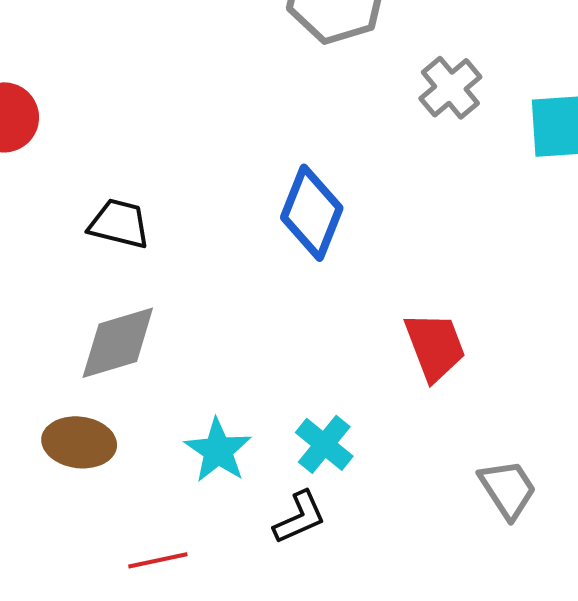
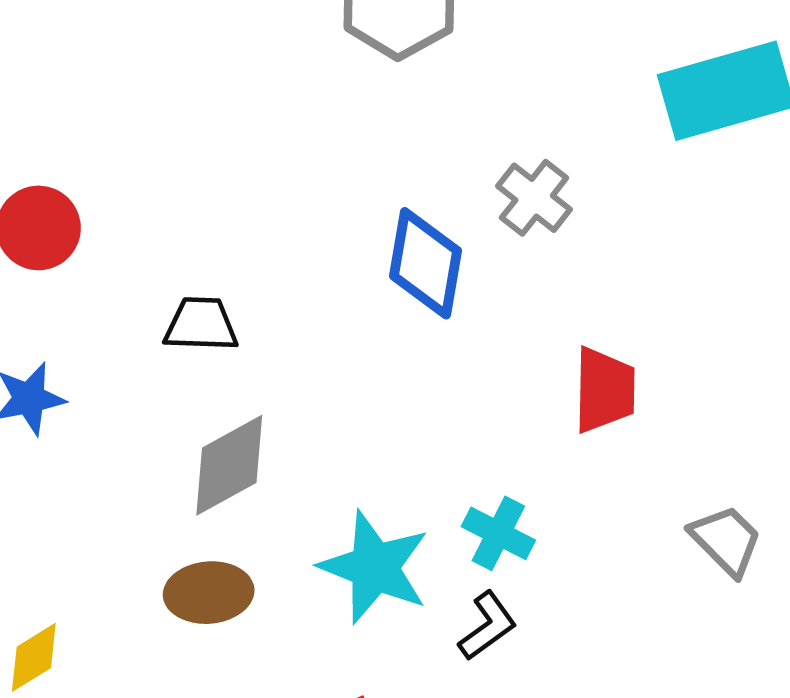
gray cross: (450, 88) -> (534, 198), moved
red trapezoid: (435, 346) -> (604, 390), turned 34
cyan star: (218, 450) -> (374, 567), size x1.4

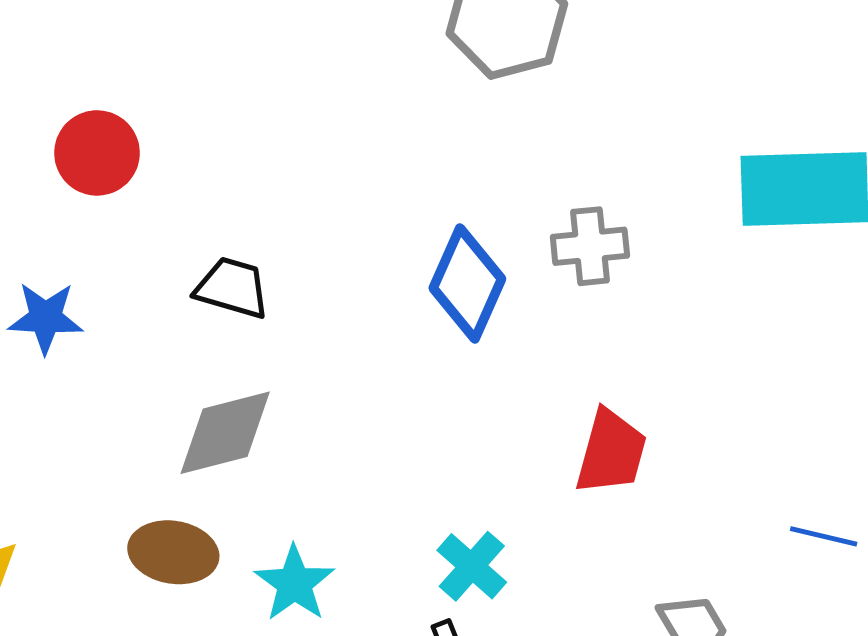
gray cross: (534, 198) -> (590, 246), turned 32
cyan star: (374, 567) -> (294, 583), moved, size x0.7

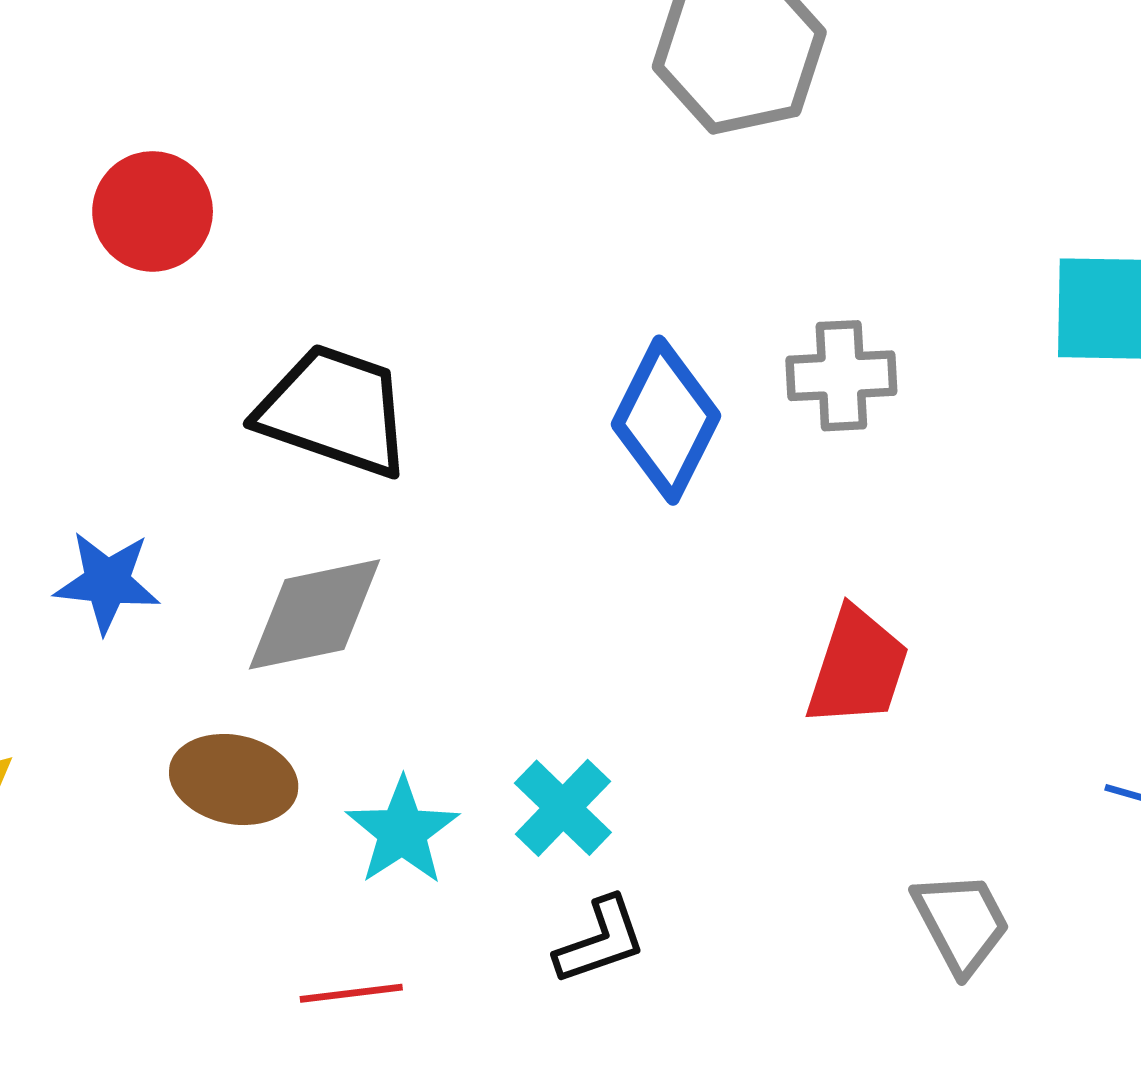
black trapezoid: (232, 288) -> (334, 411), size x1.5
blue star: (45, 318) -> (107, 582), moved
cyan cross: (472, 566) -> (563, 808), moved

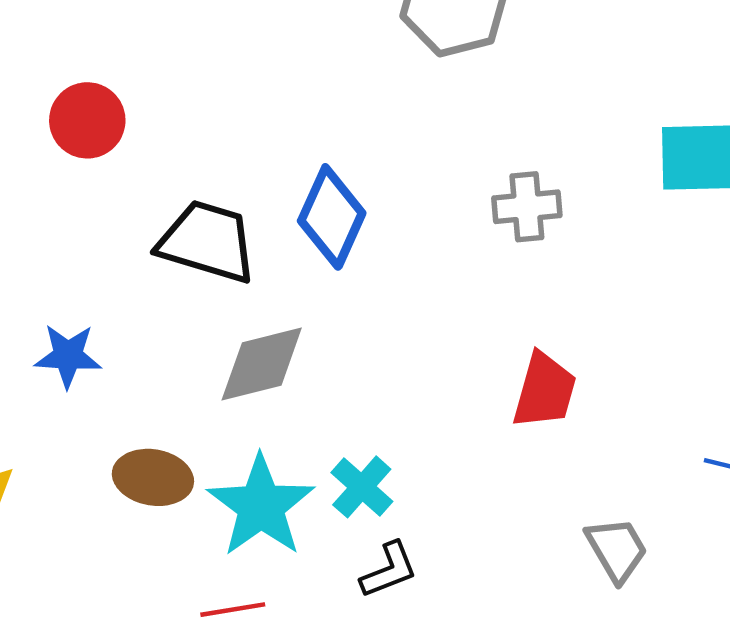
blue diamond: (666, 420) -> (332, 217), moved
gray diamond: (315, 614) -> (262, 364), moved
cyan star: (402, 831) -> (261, 506), size x1.5

